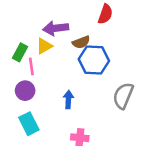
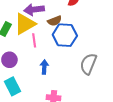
yellow triangle: (44, 46) -> (25, 24), size x1.6
pink line: (31, 66) -> (34, 40), moved

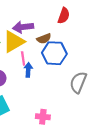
blue arrow: (44, 67) -> (28, 70), moved

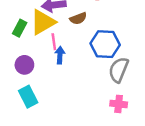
blue hexagon: (54, 53) -> (105, 44), moved
pink cross: (43, 117) -> (119, 104), moved

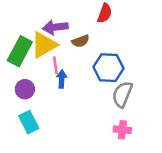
green rectangle: (20, 28) -> (20, 51), size x1.6

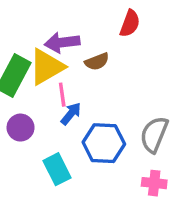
blue hexagon: (108, 68) -> (104, 143), moved
blue arrow: (62, 79) -> (71, 114), turned 36
cyan rectangle: (29, 122) -> (57, 169), moved

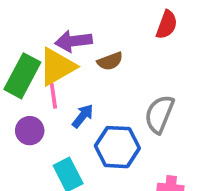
red semicircle: (130, 23) -> (167, 25), moved
pink line: (62, 95) -> (53, 96), moved
gray semicircle: (154, 134) -> (159, 114), moved

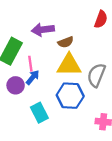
yellow triangle: (57, 67) -> (69, 65), moved, turned 30
blue arrow: (83, 116) -> (33, 77), moved

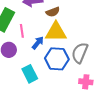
gray semicircle: (96, 75) -> (80, 53), moved
blue arrow: (33, 77) -> (38, 43), moved

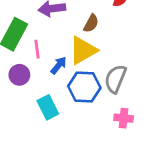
brown semicircle: (53, 12) -> (91, 23), moved, turned -40
yellow triangle: (56, 32) -> (83, 50), turned -30

